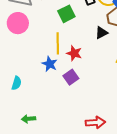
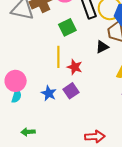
pink circle: (18, 23) -> (16, 81), moved
blue star: (50, 64) -> (49, 93), moved

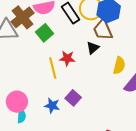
green square: (67, 27) -> (45, 33), moved
red star: (75, 67) -> (67, 58), moved

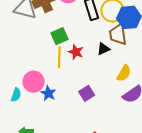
green square: (45, 33) -> (60, 36), moved
purple square: (73, 98) -> (87, 93), moved
pink circle: (17, 102) -> (34, 82), moved

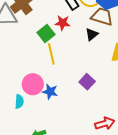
brown trapezoid: (118, 34) -> (102, 17), turned 130
red star: (76, 52) -> (63, 23), moved

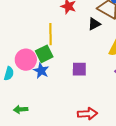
green square: (46, 34) -> (44, 54), moved
purple square: (87, 82) -> (79, 69), turned 35

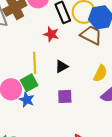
black triangle: (94, 24) -> (62, 66), moved

